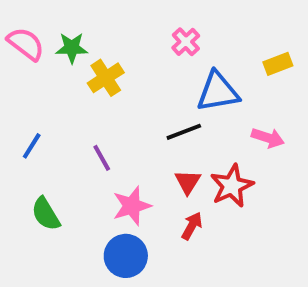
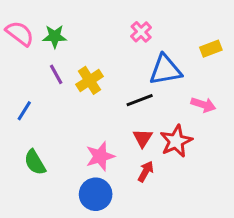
yellow cross: (106, 78) -> (90, 80), moved
purple line: (102, 158) -> (56, 74), moved

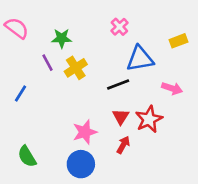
green star: (55, 36) -> (62, 38), moved
green semicircle: (35, 162) -> (27, 156), moved

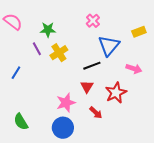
blue triangle: (140, 59) -> (109, 46), turned -40
red triangle: (121, 117) -> (87, 87), moved
red arrow: (123, 145) -> (96, 113), turned 104

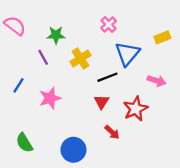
yellow cross: (59, 53) -> (81, 58), moved
pink star: (66, 103) -> (50, 98), moved

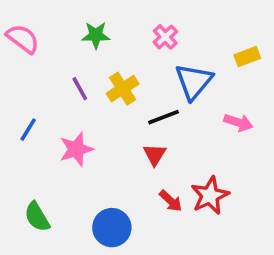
green star: (56, 35) -> (96, 35), moved
purple line: (43, 57) -> (80, 89), moved
red star: (136, 109) -> (210, 196), moved

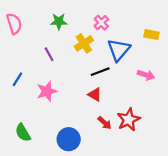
pink semicircle: (23, 39) -> (14, 24), turned 36
yellow rectangle: (247, 57) -> (151, 35), turned 32
yellow cross: (123, 89) -> (84, 43), moved
red triangle: (155, 155) -> (95, 95), turned -32

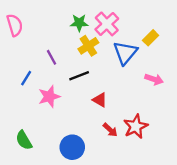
green star: (59, 22) -> (79, 23), moved
pink cross: (101, 23) -> (107, 24), size x1.5
yellow rectangle: (151, 35) -> (151, 38), moved, turned -56
black line: (100, 72) -> (79, 76), moved
blue line: (17, 79) -> (26, 78), moved

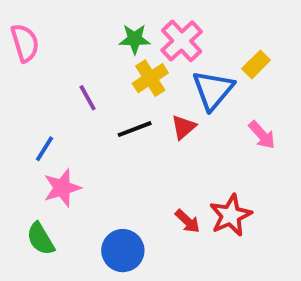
blue line: (26, 78) -> (44, 149), moved
pink arrow: (154, 79) -> (262, 135), turned 30
pink star: (49, 97) -> (62, 188), moved
red triangle: (100, 100) -> (184, 127), moved, turned 49

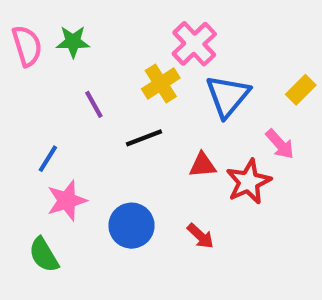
green star: (135, 39) -> (73, 42), moved
yellow rectangle: (256, 64) -> (301, 90), moved
red triangle: (184, 127) -> (203, 165), moved, turned 36
red star: (231, 215) -> (249, 182), moved
blue circle: (123, 251) -> (132, 226), moved

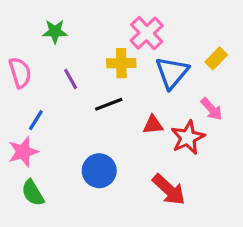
pink semicircle: (27, 46) -> (20, 73), moved
yellow cross: (161, 83) -> (121, 63), turned 32
yellow rectangle: (301, 90) -> (216, 58), moved
pink star: (67, 201) -> (23, 152), moved
red arrow: (200, 236) -> (169, 190), moved, size x1.6

